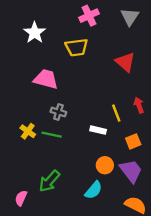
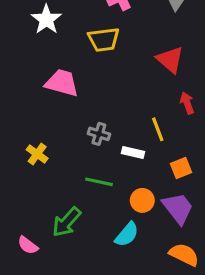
red arrow: (139, 105) -> (187, 103), moved
gray cross: (58, 112) -> (99, 134), moved
green line: (52, 135) -> (99, 182), moved
pink semicircle: (21, 198) -> (28, 245), turned -77

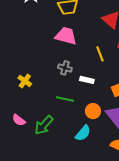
pink trapezoid: (62, 83) -> (66, 36), moved
yellow line: (158, 129) -> (100, 54), moved
pink semicircle: (28, 245) -> (19, 120), moved

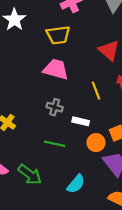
orange circle: (93, 111) -> (96, 143), moved
green arrow: (44, 125) -> (30, 174), turned -95

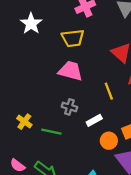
white rectangle: (81, 121) -> (94, 120), turned -42
green line: (55, 144) -> (51, 132), moved

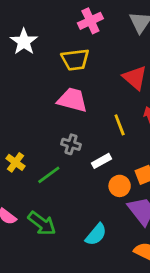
green line: (51, 132) -> (49, 175), turned -48

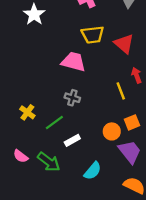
yellow trapezoid: (75, 60) -> (93, 35), moved
yellow line: (120, 125) -> (121, 91), moved
white rectangle: (102, 161) -> (72, 140), moved

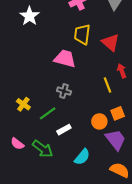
yellow trapezoid: (93, 35) -> (82, 34), turned 105

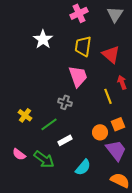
white star: (29, 16) -> (43, 39), moved
pink trapezoid: (65, 59) -> (78, 76), moved, turned 55

